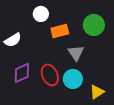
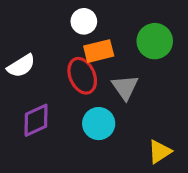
white circle: (41, 14) -> (84, 21), moved
red ellipse: (50, 75) -> (82, 76), moved
cyan circle: (73, 79) -> (99, 124), moved

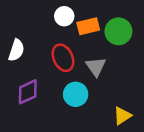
orange rectangle: (99, 51) -> (88, 26), moved
white semicircle: (21, 66) -> (16, 50), turned -40

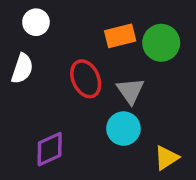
white circle: (64, 16) -> (36, 22), moved
purple diamond: (28, 92) -> (50, 149), moved
cyan circle: (76, 94) -> (123, 129), moved

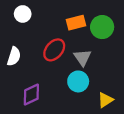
white semicircle: (22, 69) -> (14, 56), moved
red ellipse: (86, 79) -> (54, 50), turned 65

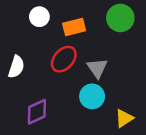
white circle: (23, 14) -> (39, 17), moved
orange rectangle: (76, 23) -> (74, 27), moved
green circle: (102, 27) -> (120, 18), moved

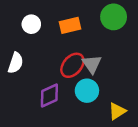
white circle: (39, 17) -> (31, 24), moved
red ellipse: (64, 59) -> (72, 65), moved
purple diamond: (37, 112) -> (49, 96), moved

